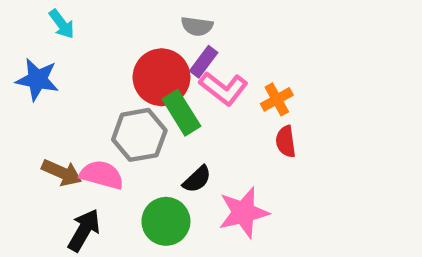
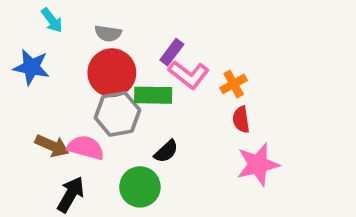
gray semicircle: (197, 26) -> (108, 33), moved
red circle: (162, 77) -> (112, 73), moved
green rectangle: (181, 113) -> (153, 95), turned -57
pink star: (244, 212) -> (258, 164), moved

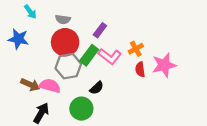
pink L-shape: (189, 75) -> (110, 56), moved
green rectangle: (153, 95) -> (89, 55), turned -54
pink star: (258, 164) -> (164, 65), moved

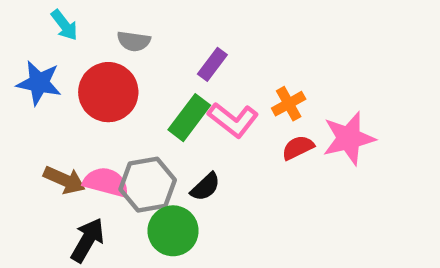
red circle: (65, 42) -> (108, 92), moved
gray hexagon: (68, 66) -> (148, 185), moved
red semicircle: (140, 69) -> (298, 148), turned 72

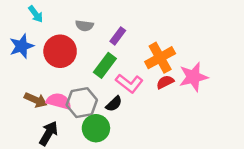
gray semicircle: (134, 41) -> (84, 26), moved
blue star: (39, 83) -> (22, 46), turned -30
orange cross: (289, 104) -> (160, 58), size x1.6
pink L-shape: (233, 120) -> (129, 83), moved

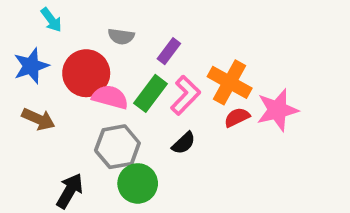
orange cross: (160, 58) -> (230, 82), turned -32
pink L-shape: (129, 83) -> (185, 95), moved, turned -84
brown arrow: (36, 100) -> (38, 119), moved
pink semicircle: (59, 101) -> (110, 97), moved
black semicircle: (114, 104) -> (184, 143), moved

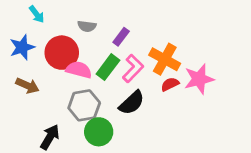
black semicircle: (184, 143) -> (132, 103), size x1.5

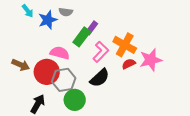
gray semicircle: (87, 26) -> (66, 12), moved
blue star: (22, 47) -> (48, 20), moved
red circle: (62, 53) -> (47, 72), moved
green rectangle: (108, 67) -> (82, 37), moved

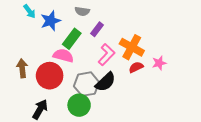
gray semicircle: (66, 12) -> (82, 11), moved
green rectangle: (82, 37) -> (72, 39), moved
pink star: (151, 60) -> (159, 63), size x0.6
brown arrow: (21, 65) -> (22, 68), turned -120
gray hexagon: (64, 80) -> (86, 84), moved

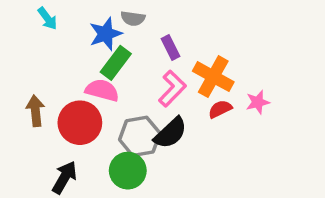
blue star: (51, 21) -> (106, 34), moved
purple rectangle: (97, 29) -> (171, 48), moved, turned -64

